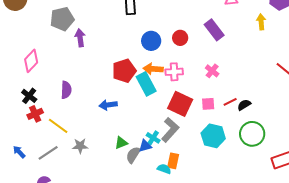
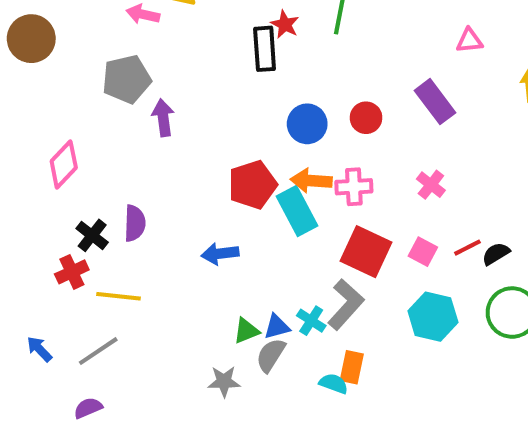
black cross: (29, 96) -> (92, 235), moved
pink square: (208, 104) -> (423, 252), turned 32
yellow line: (58, 126) -> (118, 296), turned -30
gray star: (80, 146) -> (224, 381), moved
blue triangle: (145, 146) -> (277, 327), moved

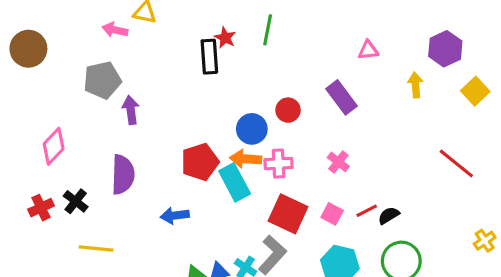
blue circle: (307, 124) -> (252, 129), moved
purple semicircle: (135, 223) -> (123, 175), moved, size x1.4
red cross: (72, 272) -> (41, 208), moved

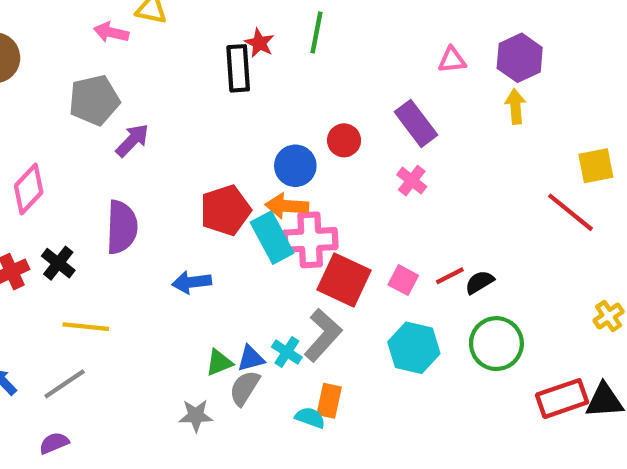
purple hexagon: (445, 49) -> (520, 58), moved
yellow square: (475, 91) -> (596, 166), moved, turned 32
purple arrow: (131, 110) -> (132, 140), turned 52
pink cross: (338, 162) -> (412, 181), moved
pink cross: (279, 164) -> (310, 240), moved, size x1.4

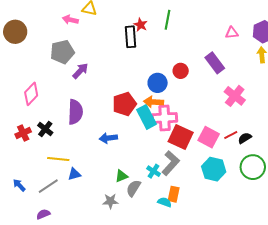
pink cross: (412, 181) -> (235, 96), moved, size x1.5
pink square: (403, 280) -> (209, 137), size x1.5
blue triangle: (251, 358) -> (74, 174), moved

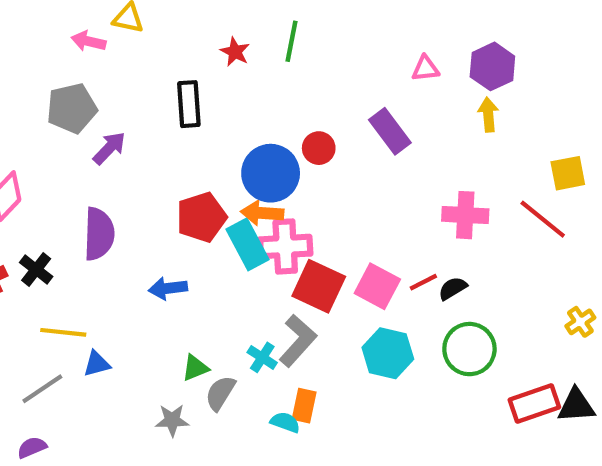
black rectangle: (130, 37) -> (189, 104), moved
blue circle: (158, 83) -> (271, 173), size x1.4
pink cross: (235, 96) -> (465, 215), moved, turned -35

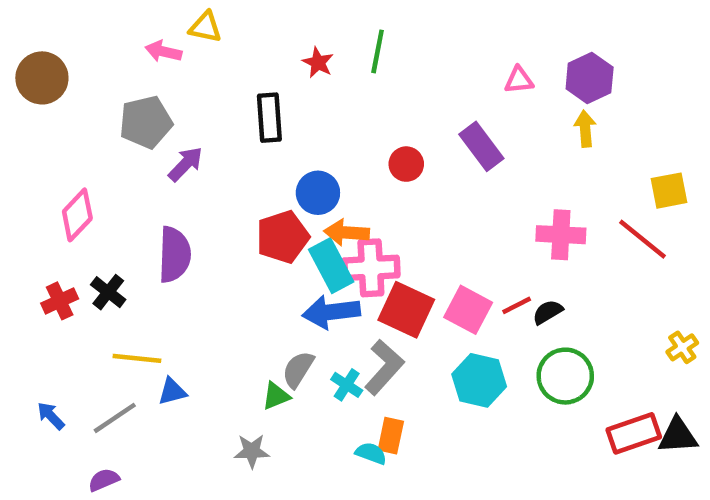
blue circle: (271, 173) -> (318, 193), moved, size x0.7
blue arrow: (168, 288) -> (331, 312), moved, size x1.4
gray semicircle: (220, 393) -> (298, 369), moved

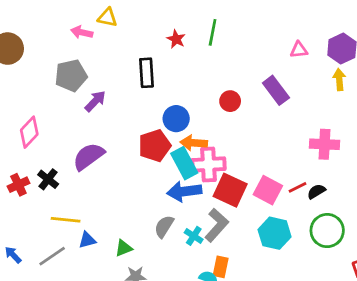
purple semicircle: (174, 255) -> (89, 156), turned -128
green triangle: (276, 396) -> (124, 248), moved

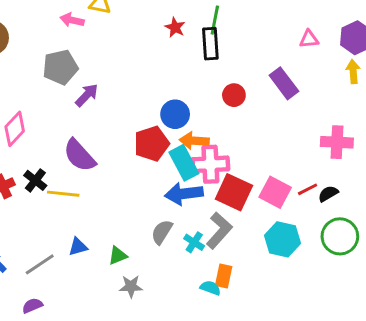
black rectangle: (146, 73) -> (210, 44), moved
purple semicircle: (89, 156) -> (79, 155), turned -96
yellow line: (66, 220) -> (63, 194), moved

